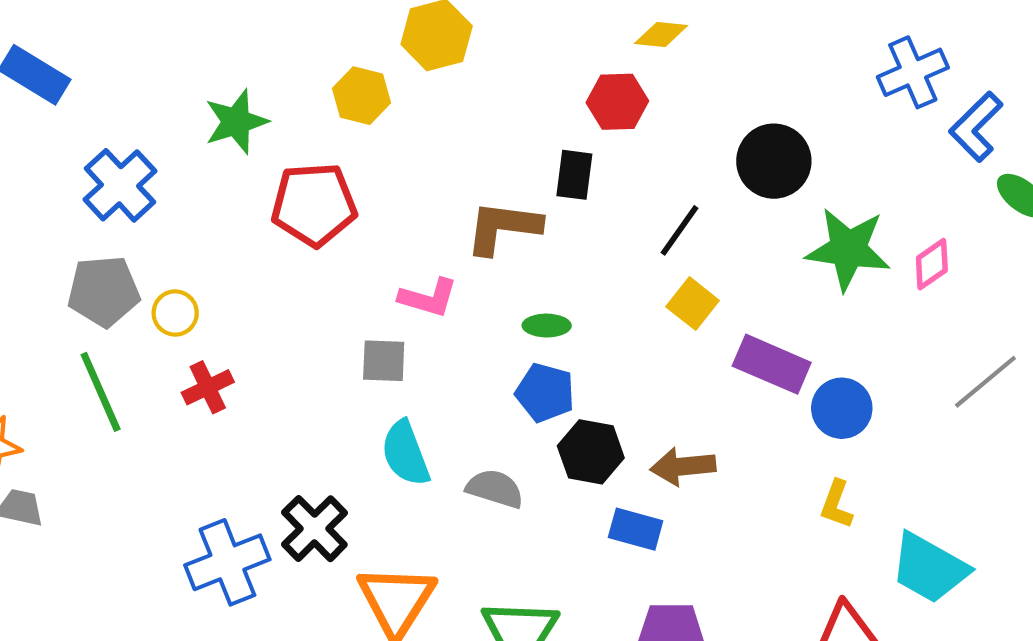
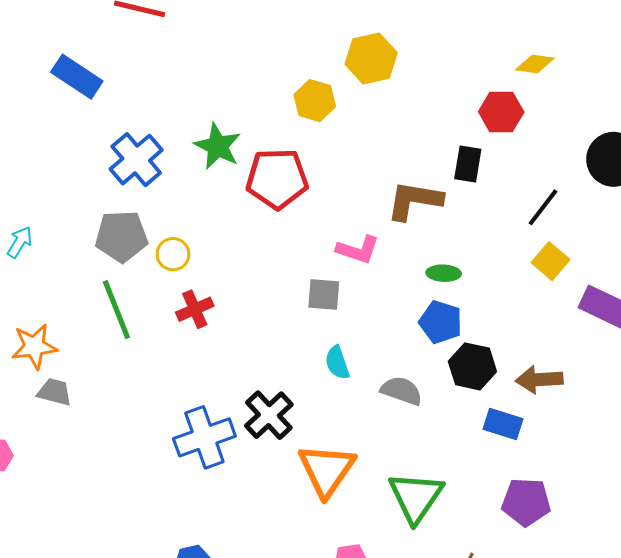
green star: (236, 122) -> (218, 146), moved, turned -30
cyan semicircle: (405, 453) -> (337, 363), size x0.7

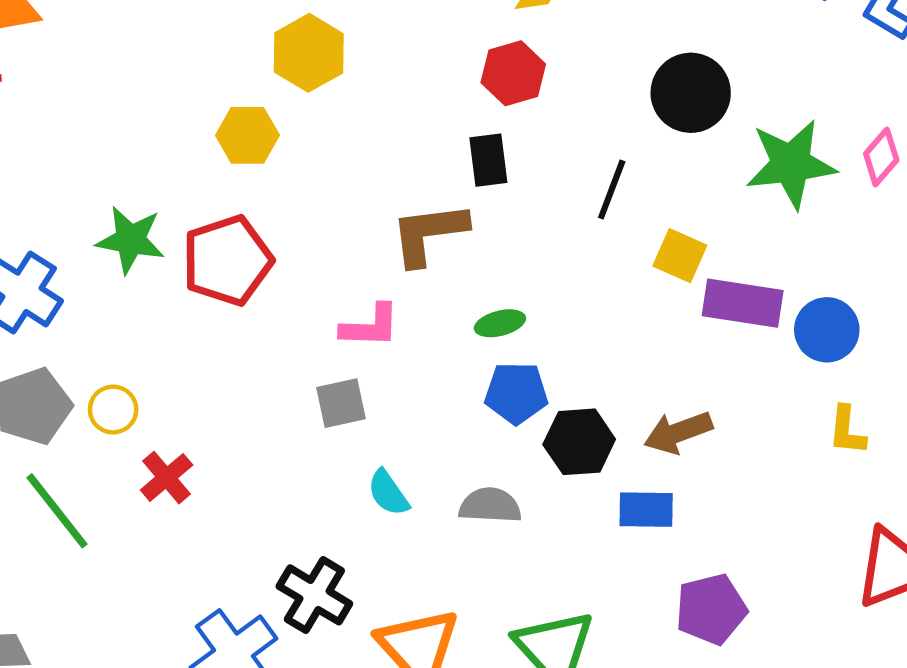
yellow square: (551, 261) -> (680, 256), moved

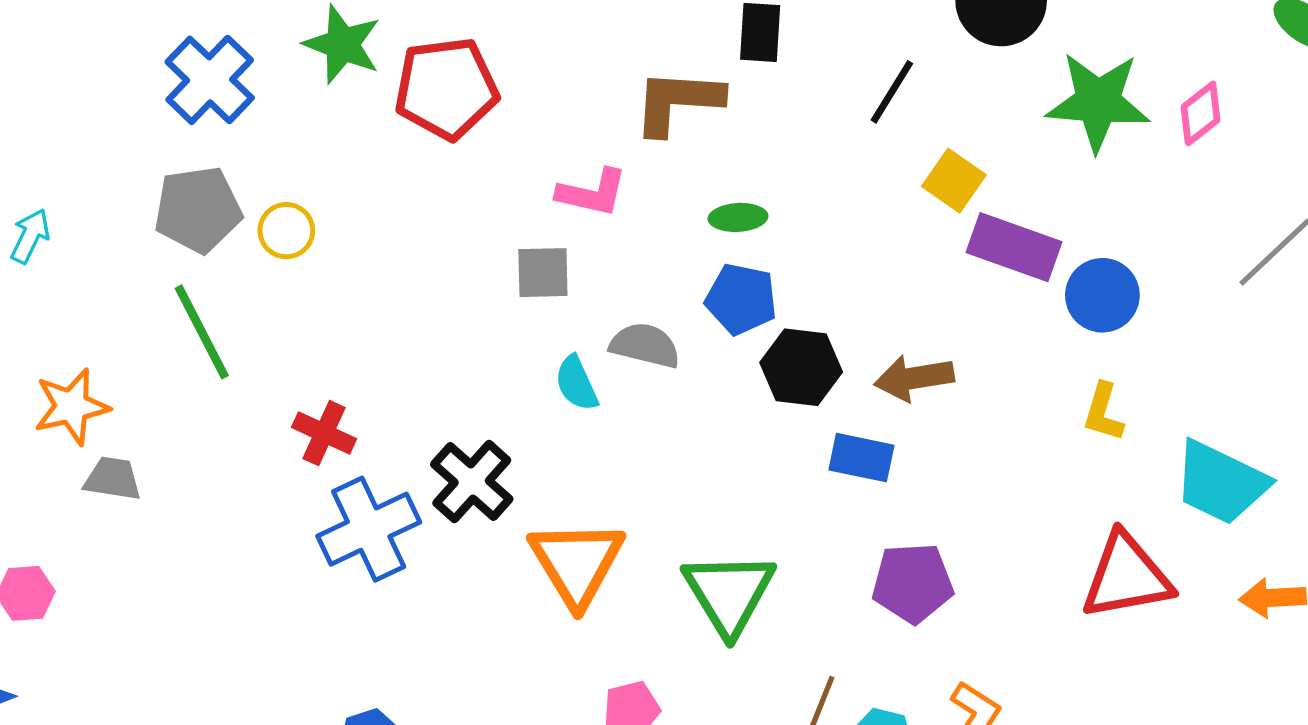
red cross: (167, 478) -> (324, 433), moved, turned -36
gray semicircle: (490, 505) -> (645, 345), moved

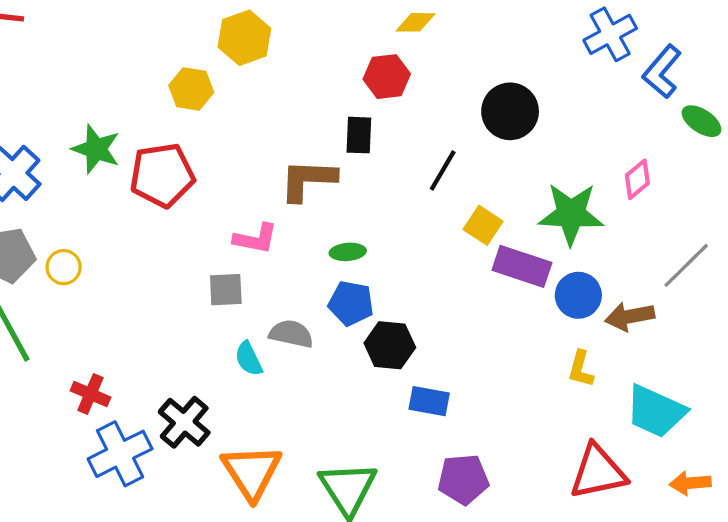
green star: (1098, 102) -> (571, 214), moved
brown arrow: (914, 378) -> (630, 317), moved

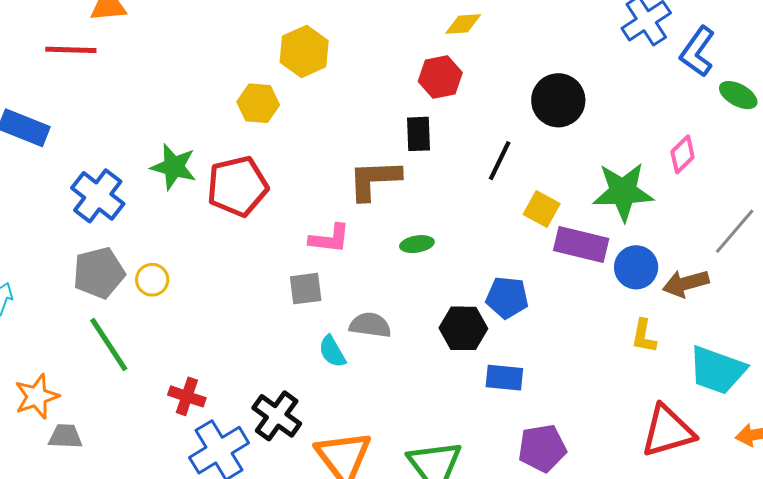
blue pentagon: (351, 303) -> (507, 297), moved

